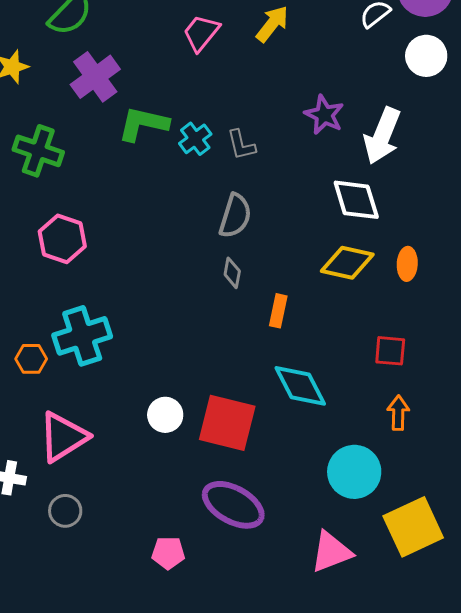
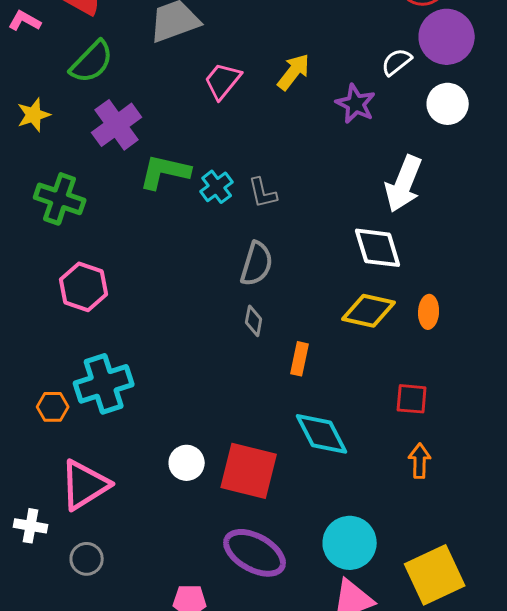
purple star: (324, 115) -> (356, 104), moved
cyan circle: (354, 472) -> (350, 543), moved

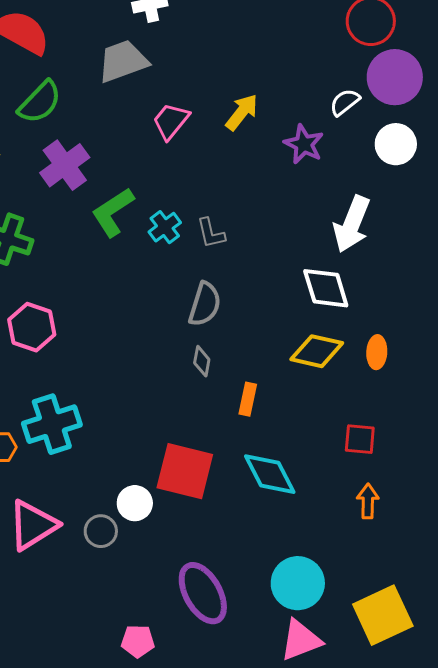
green L-shape: (165, 172) -> (113, 212), turned -46
red square: (249, 471) -> (185, 471), moved
purple ellipse: (255, 553) -> (203, 593), turned 32
gray circle: (87, 559) -> (101, 531), moved

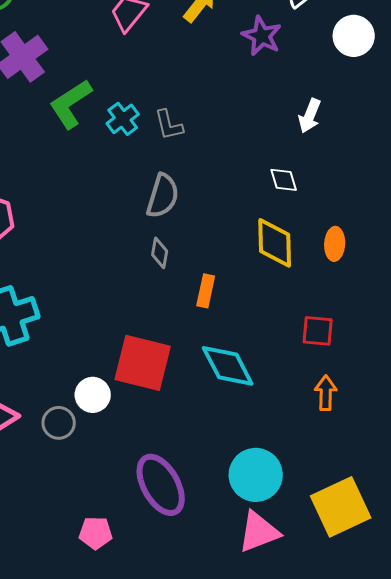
white arrow: (352, 224) -> (310, 116), size x0.6
white diamond: (326, 288) -> (284, 180), size x0.6
yellow diamond: (317, 351) -> (275, 243), turned 76

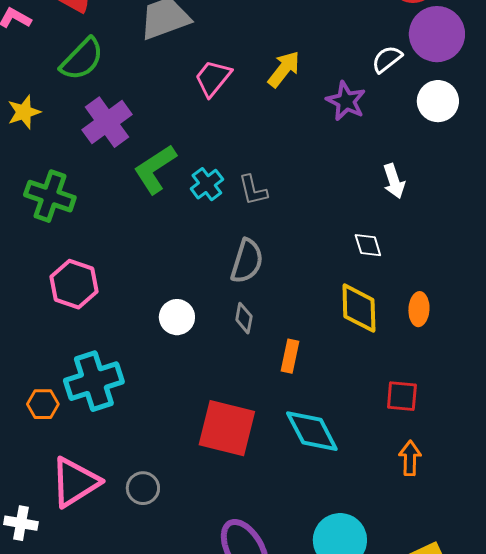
white arrow: (310, 116) -> (394, 181), turned -40
white circle: (93, 395) -> (177, 317), moved

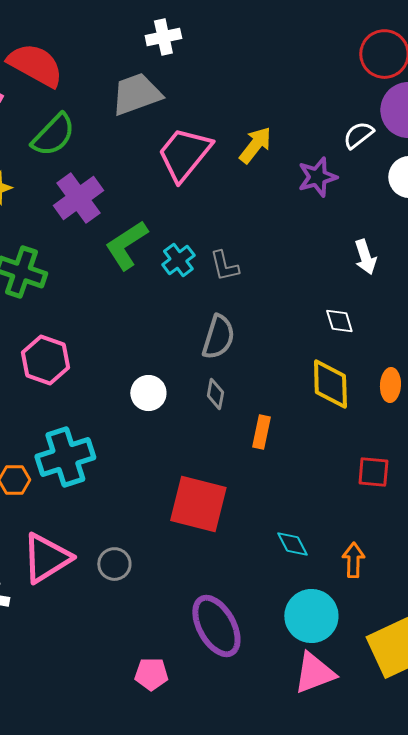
pink trapezoid: (213, 78) -> (184, 154), size x1.5
purple star: (346, 101) -> (317, 177), turned 30
cyan diamond: (312, 431) -> (292, 544), moved, size x0.6
orange arrow: (410, 458) -> (353, 560), moved

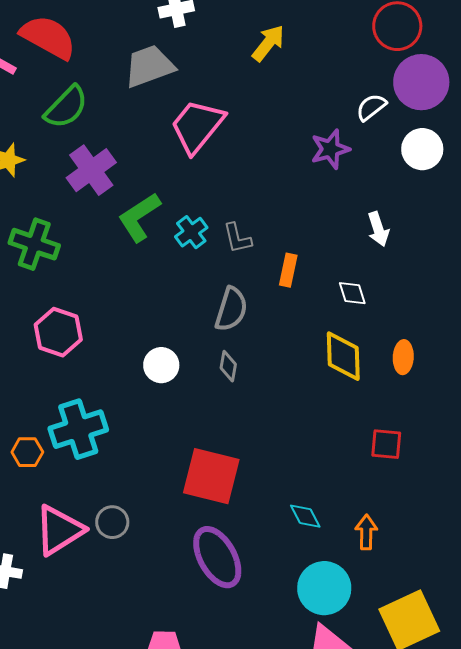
yellow arrow: (255, 145) -> (268, 43), moved
orange rectangle: (261, 432) -> (288, 270), moved
gray circle: (114, 564) -> (112, 522), moved
purple ellipse: (216, 626) -> (217, 557), moved

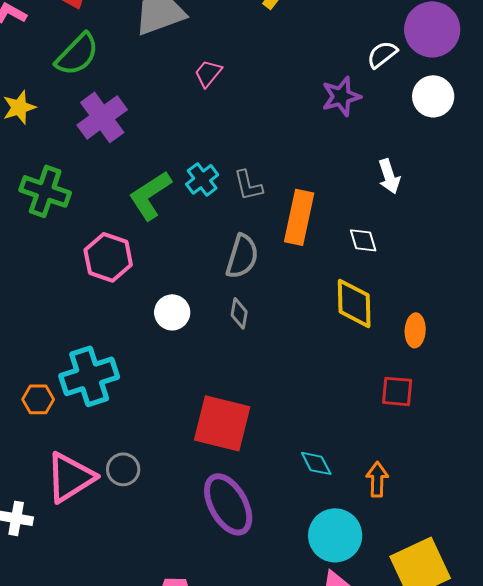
pink trapezoid: (197, 126) -> (208, 73), size x0.5
green L-shape: (139, 217) -> (150, 195), moved
orange rectangle: (288, 270) -> (299, 217), size x1.6
pink hexagon: (58, 332) -> (108, 257), moved
orange ellipse: (403, 357) -> (415, 330), moved

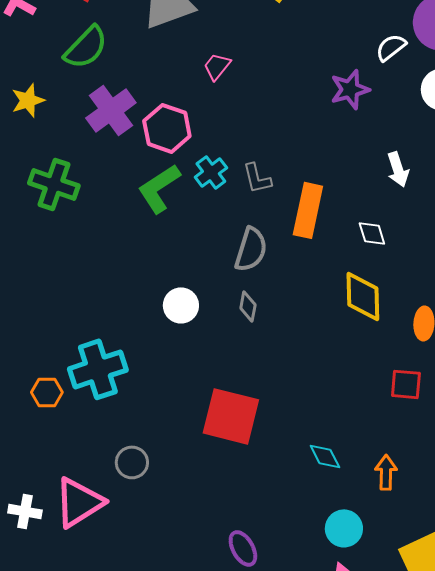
pink hexagon: (108, 257) -> (167, 128), moved
pink triangle: (70, 477) -> (79, 502), moved
purple ellipse: (228, 504) -> (243, 548), moved, size x0.6
cyan circle: (335, 535) -> (344, 528), size x0.7

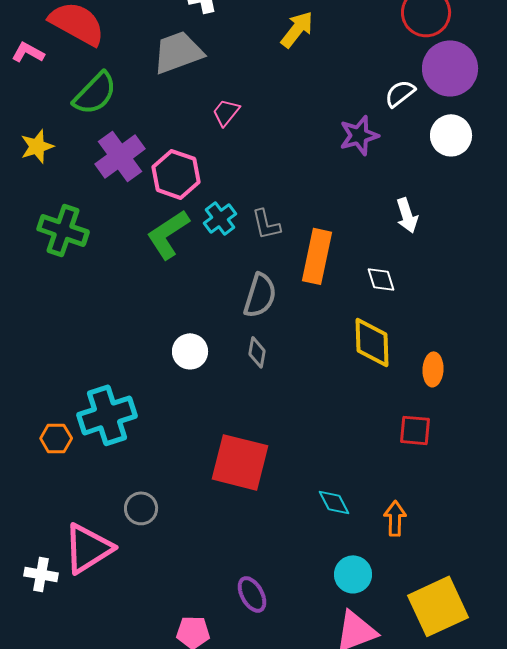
white cross: (25, 511) -> (41, 574), moved

